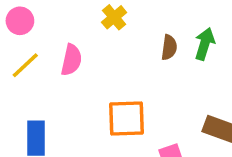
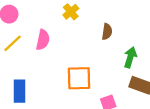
green arrow: (205, 44) -> (130, 57), moved

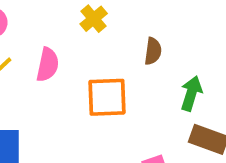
orange square: (79, 78) -> (107, 97), moved

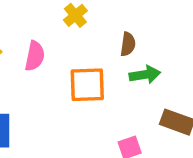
green arrow: (191, 93) -> (145, 75), moved, turned 64

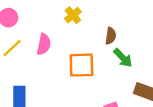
green arrow: (145, 75) -> (123, 58), turned 55

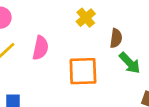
yellow cross: (73, 15) -> (86, 18), moved

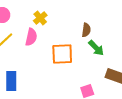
yellow cross: (86, 18) -> (40, 18), moved

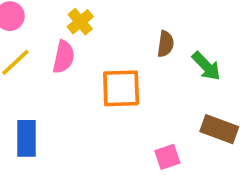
green arrow: (96, 48) -> (206, 66), moved

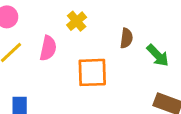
yellow cross: (80, 22) -> (77, 21), moved

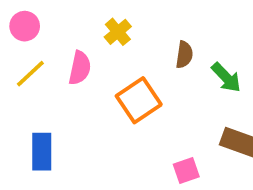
orange square: (92, 72) -> (139, 100), turned -32

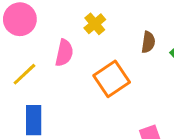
pink circle: (25, 26) -> (20, 19), size x1.4
yellow line: (30, 74) -> (24, 74), moved

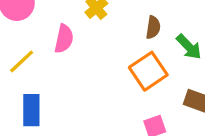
orange square: (112, 79) -> (148, 71), moved

